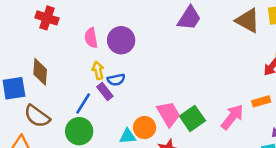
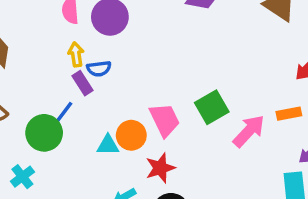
blue line: (83, 104) -> (62, 115), moved
green square: (192, 118) -> (212, 107), moved

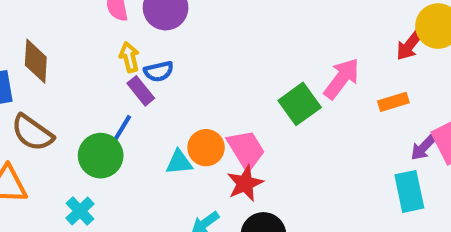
pink trapezoid: (165, 120) -> (246, 150), moved
pink arrow: (249, 131) -> (342, 79), moved

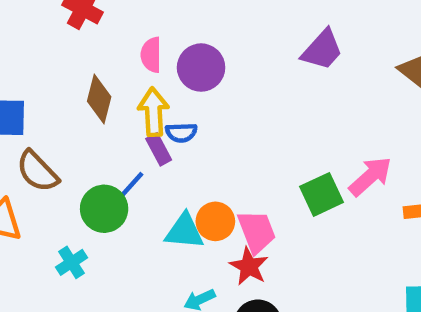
yellow arrow: (129, 57) -> (153, 112), size x1.5
brown diamond: (36, 61) -> (99, 99), moved
cyan triangle: (179, 162) -> (184, 231), size x1.4
red star: (245, 183) -> (249, 266), turned -30

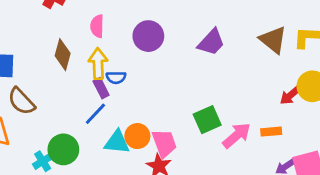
purple trapezoid: (322, 50) -> (211, 42), moved
purple circle: (201, 68) -> (148, 36), moved
pink arrow: (370, 176) -> (237, 136), moved
blue line: (129, 188) -> (95, 114), moved
green circle: (104, 209) -> (63, 149), moved

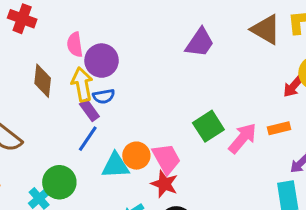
purple circle: (148, 36) -> (102, 61), moved

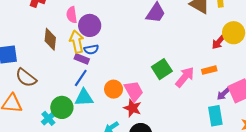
purple rectangle: (89, 110) -> (82, 59), turned -32
cyan triangle: (116, 165) -> (84, 98), moved

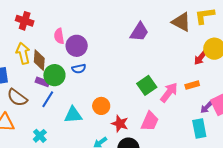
yellow arrow: (77, 42) -> (23, 53), moved
purple rectangle: (82, 59) -> (42, 82), moved
blue line: (81, 78) -> (48, 99), moved
pink trapezoid: (134, 91) -> (150, 121), moved, turned 55
green circle: (62, 107) -> (54, 75), moved

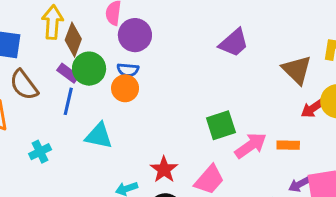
brown triangle: (181, 22) -> (297, 70), moved
blue line: (48, 99) -> (68, 101), turned -36
orange circle: (101, 106) -> (125, 88), moved

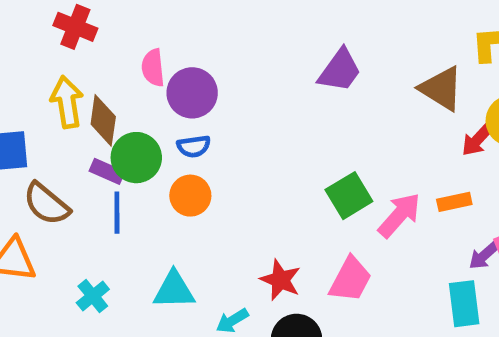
orange circle: (125, 88) -> (190, 196), moved
cyan triangle: (99, 136) -> (174, 290), moved

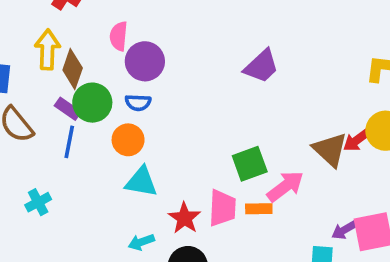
brown triangle: (441, 89) -> (330, 150), moved
orange rectangle: (454, 202) -> (259, 209), moved
pink trapezoid: (350, 279) -> (222, 208), moved, turned -36
cyan triangle: (174, 290) -> (141, 182), moved

